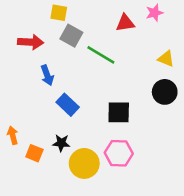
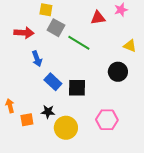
black circle: (165, 92) -> (118, 72), moved
black square: (119, 112) -> (77, 88), moved
orange square: (34, 153) -> (27, 120), turned -32
pink hexagon: (119, 153) -> (107, 120), moved

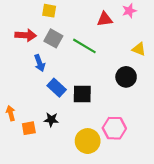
gray square: (56, 28) -> (53, 38), moved
yellow circle: (66, 128) -> (88, 141), moved

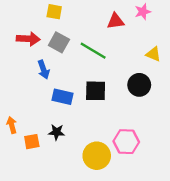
blue rectangle: (57, 88) -> (62, 97), turned -30
black square: (82, 94) -> (96, 91), moved

